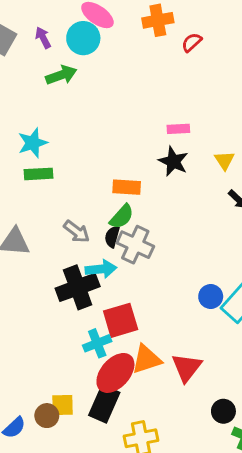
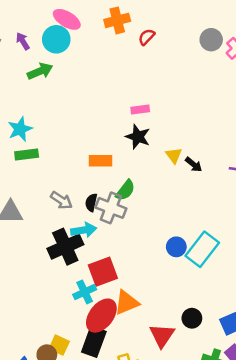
yellow triangle: (224, 160) -> (174, 155), moved
green semicircle: (122, 217) -> (125, 190), moved
red triangle: (187, 367) -> (162, 335), moved
yellow square: (62, 405) -> (59, 345), turned 30
black circle: (223, 411) -> (192, 318), moved

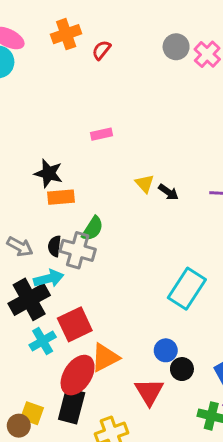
black star: (138, 137) -> (49, 173), moved
blue circle: (176, 247) -> (166, 350), moved
cyan cross: (85, 292) -> (43, 341), moved

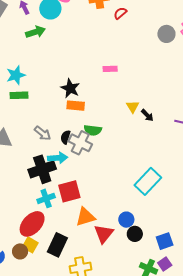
gray circle: (176, 47) -> (166, 34), moved
green semicircle: (93, 229) -> (93, 130), turned 54
red ellipse: (78, 375) -> (32, 224), moved
red triangle: (149, 392) -> (104, 234), moved

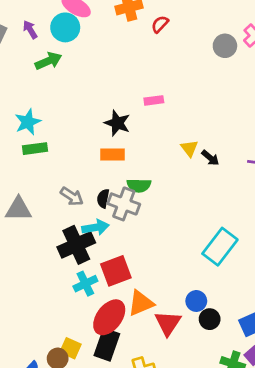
black star: (70, 88) -> (117, 123), moved
red ellipse: (32, 224) -> (109, 317), moved

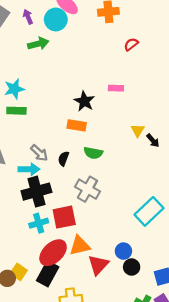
red semicircle: (160, 24) -> (131, 44), moved
gray cross: (124, 204) -> (87, 189), moved
cyan arrow: (95, 227) -> (29, 169), moved

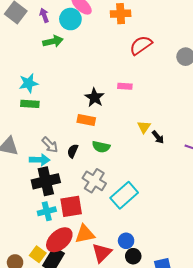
red semicircle: (131, 44) -> (141, 45), size x1.6
cyan rectangle: (149, 211) -> (124, 195), moved
yellow square: (19, 272) -> (38, 254), moved

